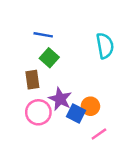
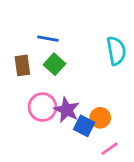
brown rectangle: (32, 80) -> (22, 65), moved
pink circle: (38, 112) -> (42, 107), moved

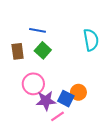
purple star: (67, 110) -> (46, 101), moved, turned -30
pink line: (110, 149) -> (57, 116), moved

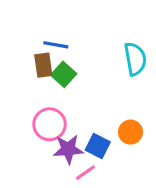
brown rectangle: (18, 51) -> (43, 65), moved
orange circle: (78, 92) -> (131, 132), moved

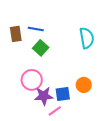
brown rectangle: (43, 65) -> (16, 34), moved
blue square: (98, 146) -> (63, 94), turned -35

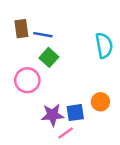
brown rectangle: (16, 34) -> (21, 29), moved
pink circle: (32, 80) -> (27, 80), moved

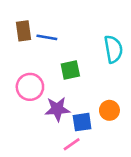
green square: (49, 57) -> (70, 70), moved, turned 36
purple star: (52, 115) -> (57, 109), moved

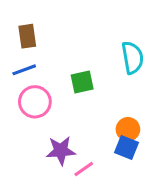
blue line: (47, 37) -> (24, 70), moved, turned -30
purple star: (57, 109) -> (61, 151), moved
blue square: (82, 122) -> (126, 148), moved, turned 30

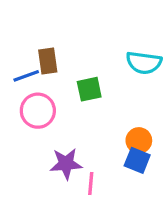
brown rectangle: (27, 36) -> (48, 61), moved
cyan semicircle: (133, 58) -> (144, 63), turned 108
pink line: (84, 169) -> (91, 184), turned -50

